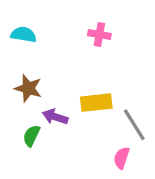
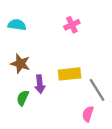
pink cross: (99, 35) -> (72, 25), turned -35
purple arrow: (55, 117) -> (40, 84), turned -114

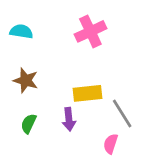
pink cross: (72, 25) -> (90, 31), size x1.5
purple arrow: (40, 84) -> (69, 119), moved

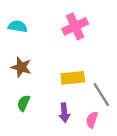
purple arrow: (69, 119) -> (64, 113), moved

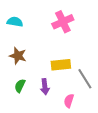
purple arrow: (64, 113) -> (45, 87), moved
pink semicircle: (92, 120) -> (69, 101), moved

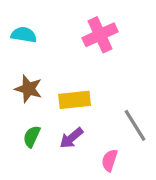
yellow rectangle: (61, 65) -> (75, 100), moved
purple arrow: (45, 87) -> (71, 138), turned 56

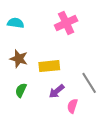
purple arrow: (71, 138) -> (57, 91), moved

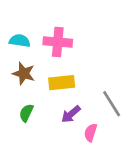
cyan semicircle: (16, 23) -> (20, 41), moved
pink cross: (66, 23) -> (58, 42), moved, turned 30

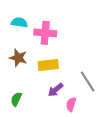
cyan semicircle: (20, 41) -> (19, 23), moved
green semicircle: (26, 113) -> (16, 99), moved

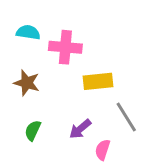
yellow rectangle: (48, 65) -> (98, 81), moved
green semicircle: (16, 99) -> (33, 130), moved

